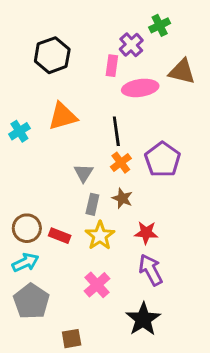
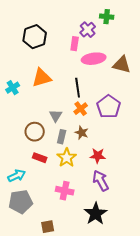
green cross: (160, 25) -> (107, 17), turned 32
brown triangle: (182, 72) -> (122, 65), moved
brown circle: (27, 228) -> (35, 132), moved
pink cross: (97, 285) -> (65, 191), turned -36
gray pentagon: (31, 301) -> (21, 202), turned 30

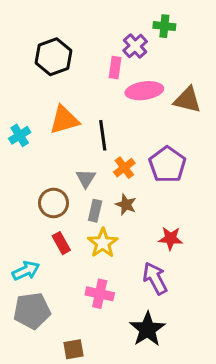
black line: (78, 88) -> (103, 135), moved
red star: (98, 156) -> (170, 238), moved
red rectangle: (40, 158) -> (61, 243), turned 40

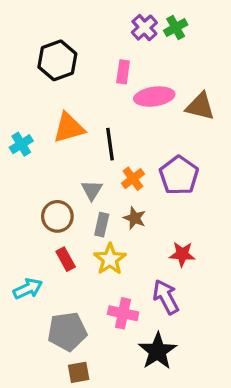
green cross: (164, 26) -> (176, 28), turned -35
purple cross: (135, 46) -> (144, 28), moved
pink cross: (100, 294) -> (123, 313), moved
gray pentagon: (32, 311) -> (67, 331), moved

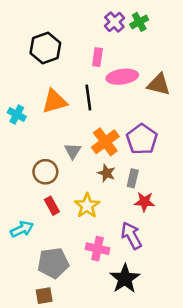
cyan cross: (21, 144) -> (17, 114), turned -30
black line: (110, 144) -> (88, 98), moved
orange cross: (133, 179) -> (105, 142), size x1.5
gray rectangle: (102, 225) -> (133, 178), moved
brown square: (79, 372) -> (44, 296), moved

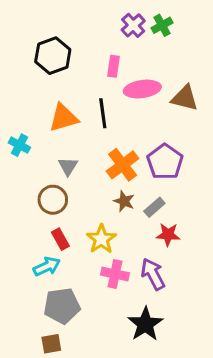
cyan cross: (17, 114) -> (19, 145), moved
gray triangle: (73, 151) -> (68, 166), moved
gray rectangle: (133, 178) -> (154, 207), turned 36
cyan arrow: (22, 229) -> (47, 266), moved
pink cross: (97, 249) -> (115, 274), moved

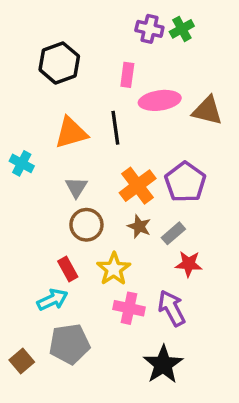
purple cross: (133, 25) -> (149, 29), turned -35
brown circle: (53, 200) -> (86, 225), moved
brown square: (51, 344) -> (22, 361), moved, turned -30

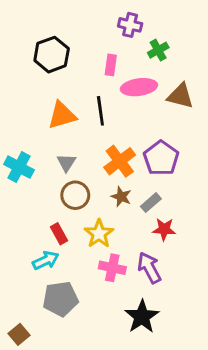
green cross: (182, 29) -> (158, 50), moved
cyan cross: (22, 163) -> (19, 167), moved, size x1.4
brown square: (22, 361) -> (19, 334), moved

